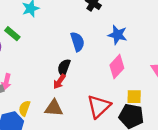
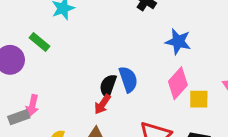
blue semicircle: (77, 42) -> (128, 79), moved
yellow square: (134, 97) -> (199, 99), moved

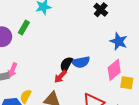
green rectangle: (40, 42) -> (24, 28), turned 72
blue semicircle: (128, 79) -> (81, 62), turned 90

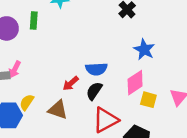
green rectangle: (24, 28) -> (34, 21), turned -32
black semicircle: (66, 64) -> (94, 91), moved

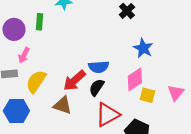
pink arrow: (15, 69) -> (24, 55), moved
red arrow: (71, 83) -> (74, 80), size x1.5
yellow semicircle: (27, 102) -> (36, 82), moved, size x1.5

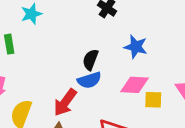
pink diamond: (135, 79) -> (135, 85), turned 50
black semicircle: (97, 87) -> (90, 60), moved

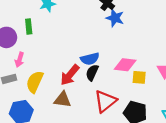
blue star: (136, 47) -> (115, 18), moved
black semicircle: (90, 60) -> (92, 73), moved

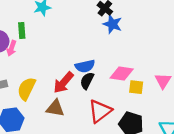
pink arrow: (19, 60) -> (11, 48), moved

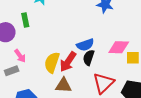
pink arrow: (11, 48) -> (20, 56), moved, turned -48
yellow semicircle: (26, 89) -> (52, 62), moved

